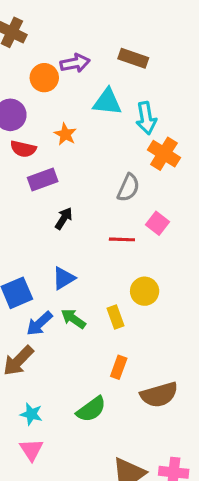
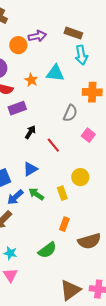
cyan triangle: (107, 102) -> (55, 73), moved
cyan arrow: (146, 118) -> (81, 55), moved
orange cross: (164, 154) -> (92, 92), turned -30
red line: (122, 239) -> (53, 145), moved, turned 49

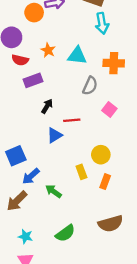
cyan triangle: (55, 73) -> (77, 56), moved
red line: (53, 145) -> (72, 120), turned -56
blue triangle: (30, 169) -> (55, 135), moved
green arrow: (36, 194) -> (53, 191), moved
orange rectangle: (64, 224) -> (105, 182), moved

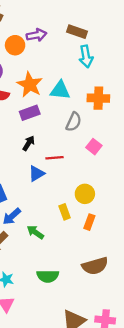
orange star: (48, 50) -> (30, 85), size x1.6
purple rectangle: (33, 80) -> (30, 113), moved
green semicircle: (65, 233) -> (48, 276), turned 36

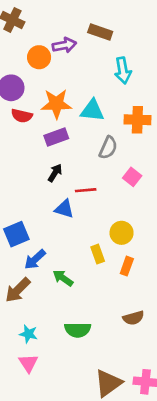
brown rectangle: (77, 32) -> (100, 32), moved
orange star: (30, 85) -> (56, 104), turned -30
blue triangle: (36, 174) -> (64, 209), turned 48
brown semicircle: (95, 266) -> (133, 318), size x0.7

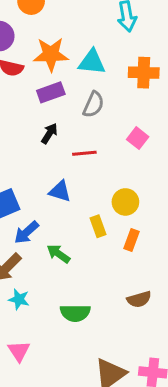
gray semicircle: (108, 148) -> (93, 105), moved
blue triangle: (64, 209) -> (60, 191), moved
cyan star: (28, 334) -> (19, 299), moved

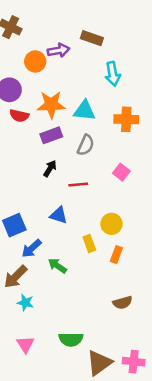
green semicircle: (75, 313) -> (71, 339), moved

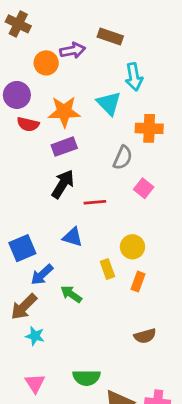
cyan triangle: (84, 111) -> (109, 103), moved, turned 40
gray semicircle: (86, 145) -> (123, 158), moved
black arrow: (50, 168) -> (63, 184), size x1.5

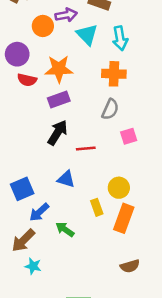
cyan triangle: (109, 103) -> (87, 35), moved
orange cross: (149, 128) -> (114, 74), moved
pink square: (144, 188) -> (129, 136), turned 35
orange rectangle: (138, 282) -> (124, 218), size x1.6

